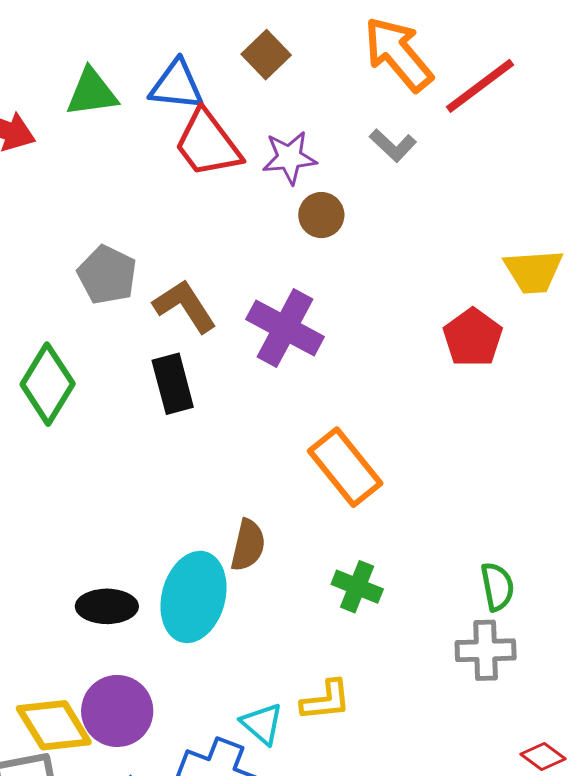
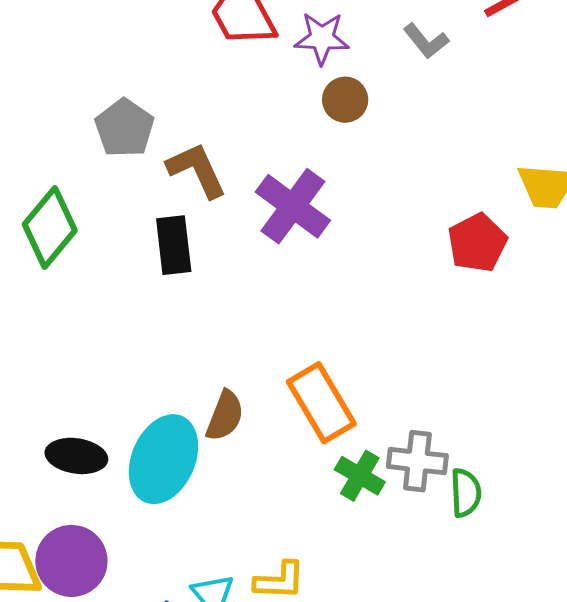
orange rectangle: (345, 467) -> (321, 403), moved
green cross: (357, 587) -> (360, 476), moved
gray cross: (486, 650) -> (417, 461), moved

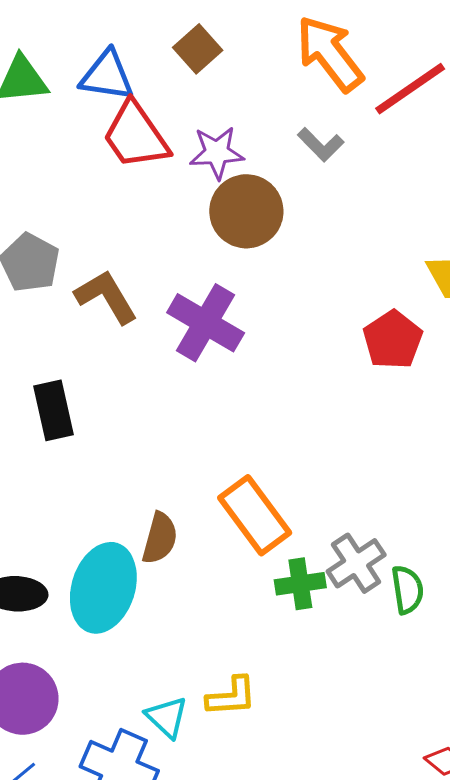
brown circle: (345, 100) -> (246, 211), size x1.6
black rectangle: (174, 245) -> (53, 410), moved
gray cross: (417, 461) -> (356, 563), turned -34
green cross: (360, 476) -> (300, 584), turned -33

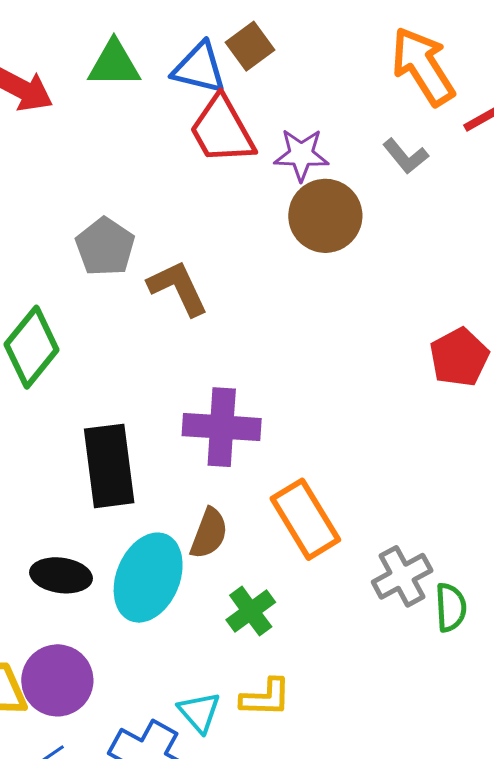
brown square: (198, 49) -> (250, 46), moved
purple cross: (206, 323) -> (222, 427), moved, turned -32
black rectangle: (53, 410) -> (109, 466), moved, size x1.4
green cross: (300, 584) -> (251, 611), moved, turned -33

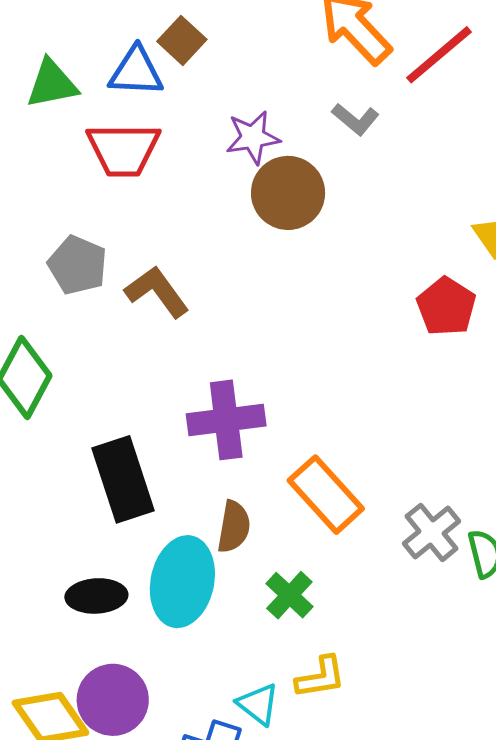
red trapezoid: (222, 130) -> (123, 149), moved, turned -50

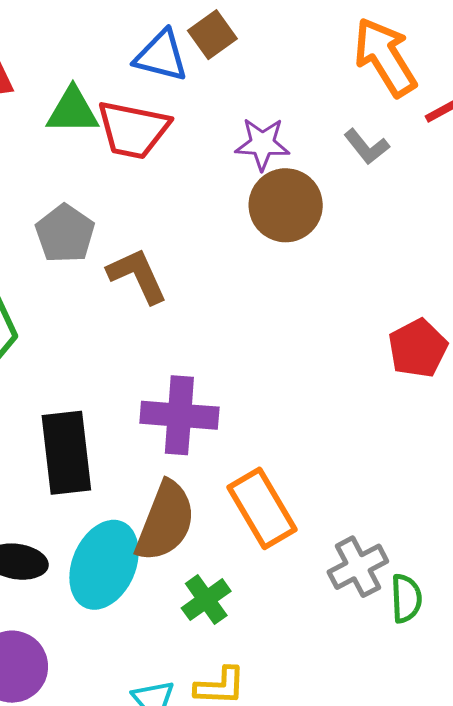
green triangle: (52, 84) -> (73, 111), moved
brown semicircle: (234, 527) -> (165, 521), size x1.6

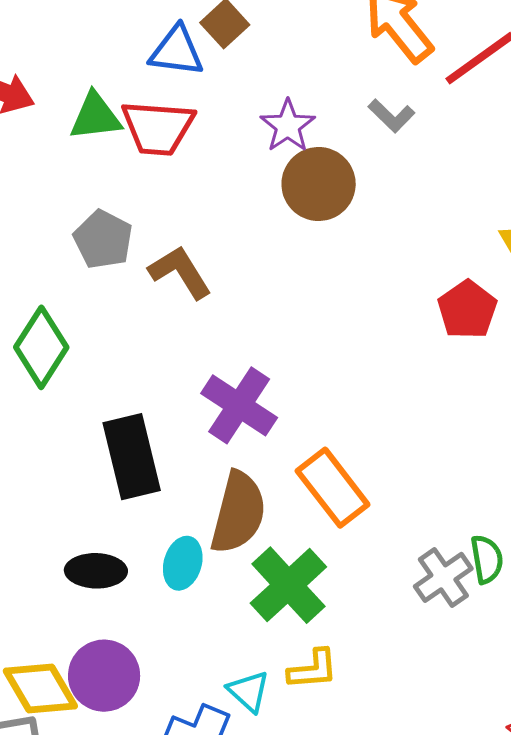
purple star: (262, 144) -> (288, 126), turned -30
purple cross: (179, 415) -> (239, 405), turned 36
cyan ellipse: (104, 565) -> (183, 563), size x0.6
gray cross: (358, 567) -> (443, 577), moved
green cross: (206, 600) -> (288, 585), size x1.6

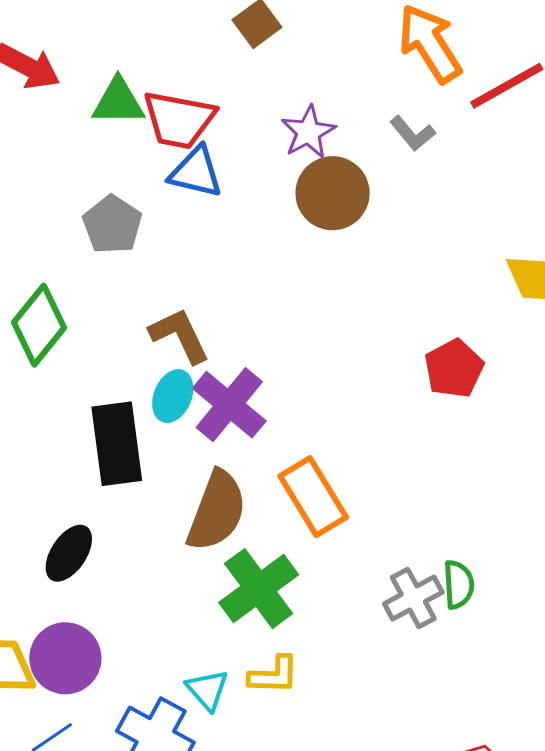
blue triangle: (177, 51) -> (196, 172), moved
brown L-shape: (180, 272) -> (180, 335), moved
red pentagon: (467, 310) -> (454, 368), moved
cyan ellipse: (183, 563) -> (173, 396), moved
black ellipse: (96, 571) -> (69, 553), turned -64

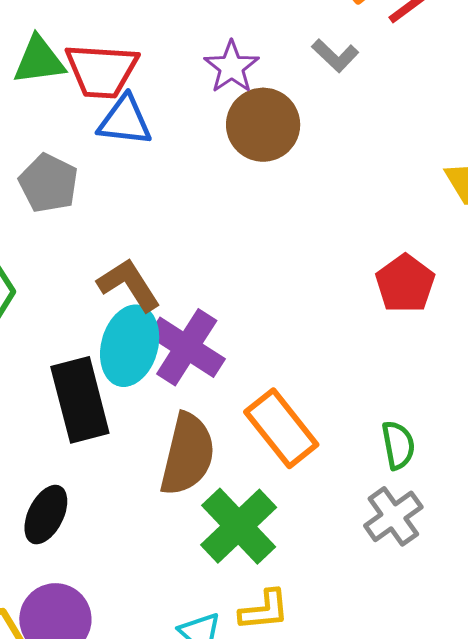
cyan ellipse: (173, 396) -> (130, 346), size x1.5
green semicircle: (459, 585) -> (398, 445), moved

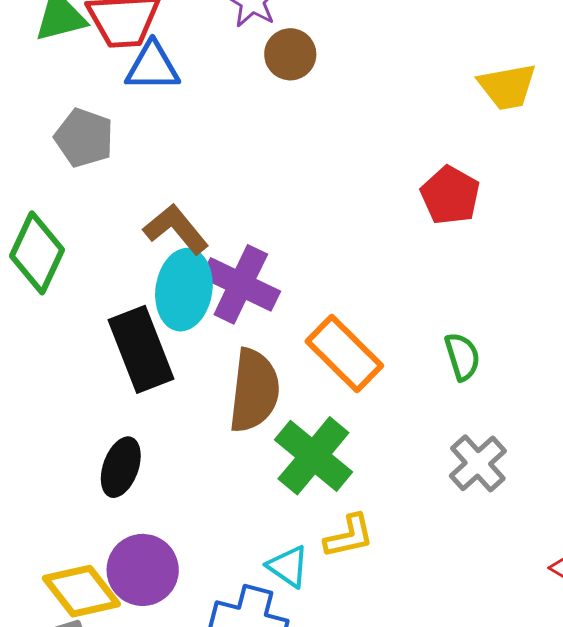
brown circle: (263, 125) -> (290, 54), size x0.7
gray cross: (393, 516) -> (478, 463), moved

